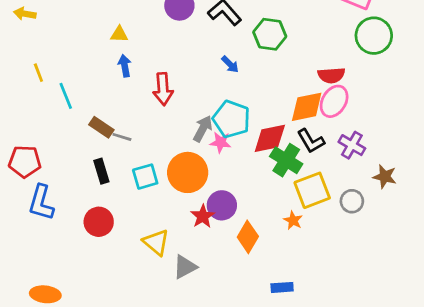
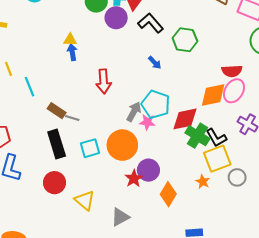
blue arrow: (125, 66) -> (72, 52), moved
black L-shape: (311, 141) -> (216, 138), moved
black rectangle: (101, 171) -> (57, 144), size x1.5
gray circle: (352, 201) -> (237, 177), moved
yellow triangle: (156, 242) -> (85, 200), moved

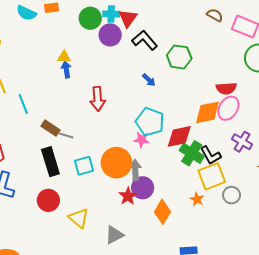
gray arrow: (134, 112) -> (135, 170), moved, turned -30

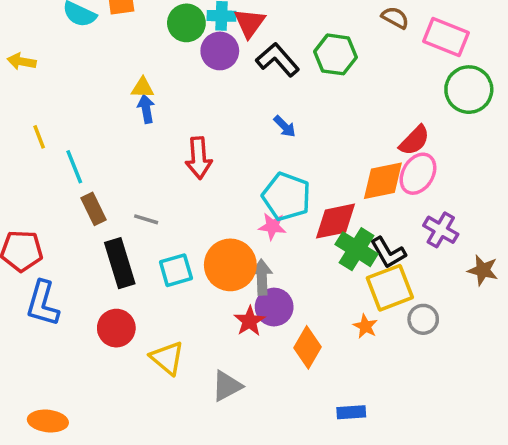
green hexagon: (179, 57) -> (336, 54), moved
red semicircle: (226, 88) -> (414, 140), turned -42
brown rectangle: (50, 128) -> (93, 209), moved, turned 30

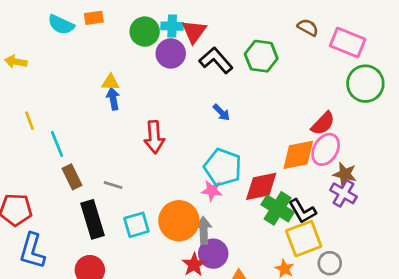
brown star: (483, 270) -> (345, 174), moved

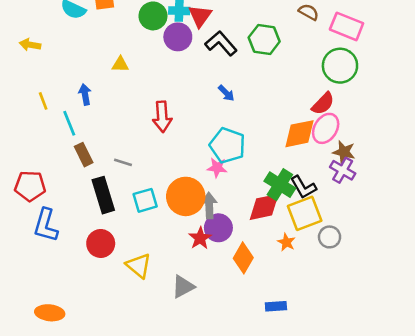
green circle: (365, 84) -> (340, 66), moved
blue arrow: (113, 99) -> (85, 94), moved
red diamond: (261, 186) -> (264, 207), moved

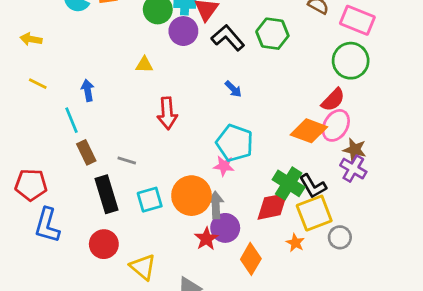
yellow triangle: (120, 64) -> (144, 65), moved
yellow line: (43, 101) -> (38, 84), moved, turned -42
orange diamond: (299, 134) -> (309, 131), turned 32

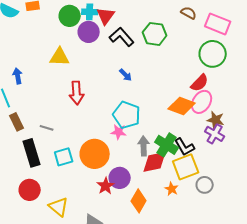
yellow triangle: (144, 65) -> (60, 57), size x1.5
gray arrow: (216, 205) -> (144, 146), moved

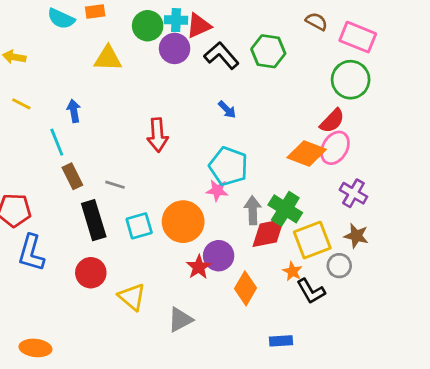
red triangle: (106, 16) -> (199, 26), turned 30
yellow triangle: (60, 57) -> (108, 58), moved
brown star: (216, 120) -> (356, 236), moved
black L-shape: (185, 147) -> (311, 291), moved

